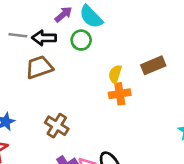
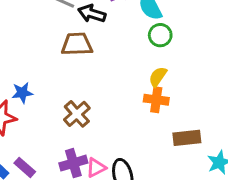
green circle: (81, 40) -> (160, 35), moved
brown rectangle: (153, 65) -> (187, 138), moved

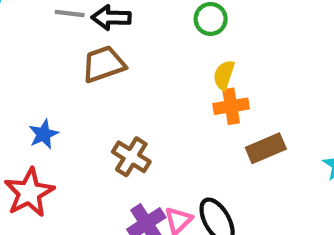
blue star: (22, 93) -> (44, 134), moved
brown rectangle: (187, 138) -> (266, 148), moved

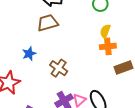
blue star: (44, 134) -> (29, 54), moved

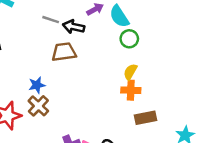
brown cross: (59, 68) -> (38, 106), moved

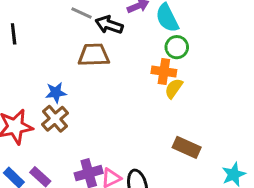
orange cross: (131, 90) -> (164, 71), moved
brown rectangle: (146, 118) -> (187, 147), turned 30

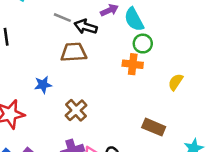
yellow semicircle: (174, 88) -> (176, 82), moved
brown cross: (55, 119) -> (76, 110), moved

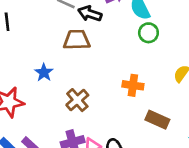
orange cross: (133, 64) -> (133, 85), moved
blue star: (43, 85) -> (44, 73), turned -30

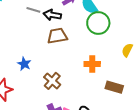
green circle: (148, 33) -> (98, 23), size x1.5
brown trapezoid: (77, 40) -> (57, 36), moved

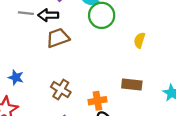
blue star: (24, 64) -> (16, 77), moved
orange cross: (92, 64) -> (97, 101), moved

